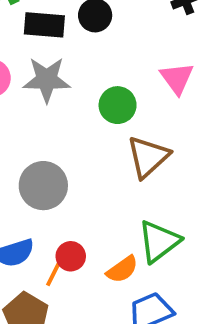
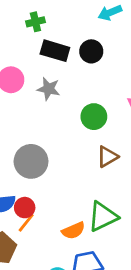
gray star: (47, 80) -> (49, 89), size x0.7
brown triangle: (148, 157) -> (107, 157), size x0.7
red circle: (71, 256) -> (25, 208), moved

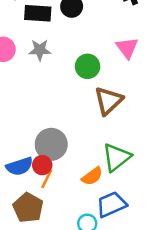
brown triangle: (107, 157) -> (108, 101), size x1.4
gray circle: (31, 161) -> (51, 144), moved

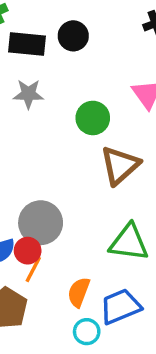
green triangle: (117, 157) -> (129, 243), turned 44
orange semicircle: (92, 176) -> (79, 292), moved, turned 145

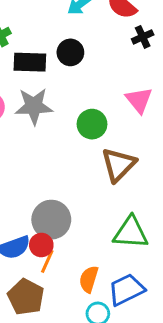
gray star: (28, 94) -> (34, 106), size x1.4

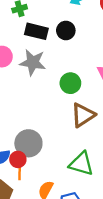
orange line: (47, 261) -> (20, 172), turned -35

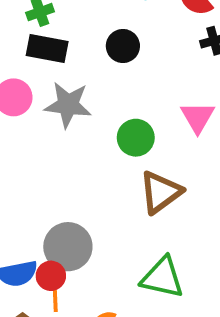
black rectangle: (36, 31) -> (47, 49), moved

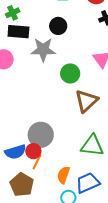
gray star: (68, 105) -> (43, 50), moved
orange line: (55, 297) -> (37, 162), turned 35

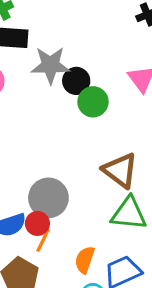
black circle: (58, 26) -> (76, 81), moved
brown triangle: (86, 101) -> (120, 170), moved, turned -40

